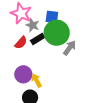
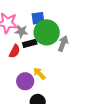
black rectangle: (38, 39) -> (30, 43), turned 32
yellow arrow: (37, 80) -> (39, 74), moved

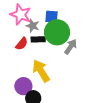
yellow arrow: (39, 74) -> (41, 71), size x1.6
purple circle: (25, 81) -> (23, 86), moved

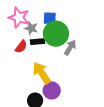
purple circle: (23, 86) -> (52, 90), moved

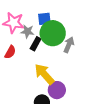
black rectangle: (37, 42) -> (36, 44), turned -48
red semicircle: (21, 47) -> (10, 52), moved

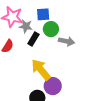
green circle: (53, 33) -> (51, 29), size x0.6
gray arrow: (69, 45) -> (67, 41), turned 77

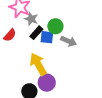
blue square: (43, 14) -> (47, 37), moved

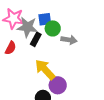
gray star: (31, 19) -> (27, 27), size x1.5
blue square: (47, 37) -> (45, 19), moved

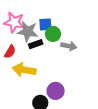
black rectangle: (36, 39) -> (36, 44), turned 40
yellow arrow: (45, 70) -> (24, 70), moved, turned -40

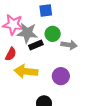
blue square: (45, 24) -> (46, 11), moved
purple circle: (56, 91) -> (61, 76), moved

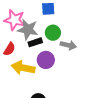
purple circle: (61, 76) -> (46, 60), moved

